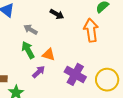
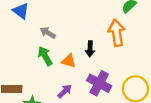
black arrow: (57, 14) -> (90, 49), moved, turned 64
purple arrow: (39, 72) -> (65, 91), moved

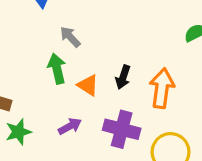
orange arrow: (117, 33) -> (162, 88), moved
purple cross: (99, 83) -> (122, 129), turned -30

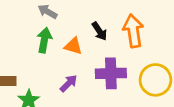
green arrow: (57, 69) -> (44, 40), turned 40
black arrow: (123, 77) -> (99, 31), turned -36

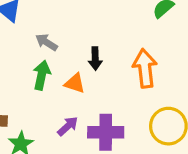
black arrow: (99, 31) -> (95, 59), moved, turned 30
purple cross: (111, 73) -> (106, 132), moved

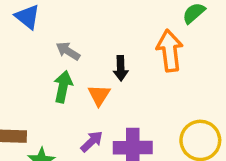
orange arrow: (145, 68) -> (170, 51), moved
orange triangle: (75, 83) -> (99, 95), turned 45

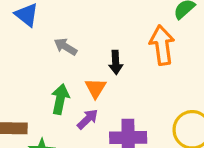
green arrow: (63, 87) -> (60, 99), moved
purple arrow: (92, 141) -> (88, 119), moved

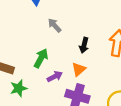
orange triangle: (95, 88) -> (79, 69), moved

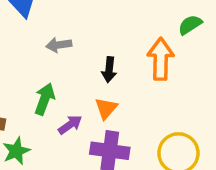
gray arrow: (55, 25) -> (59, 45), turned -48

